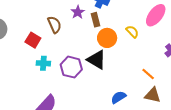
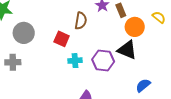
brown semicircle: (54, 25) -> (81, 21), turned 42
blue semicircle: (119, 97) -> (143, 85), moved

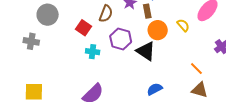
purple hexagon: (103, 61) -> (121, 39), moved

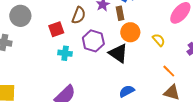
yellow semicircle: (183, 25) -> (159, 40), moved
red square: (84, 28) -> (56, 29), turned 35

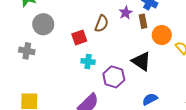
orange circle: (130, 32) -> (162, 35), moved
purple hexagon: (93, 41) -> (114, 77), moved

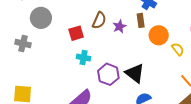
purple star: (126, 13) -> (120, 26), moved
black triangle: (141, 61) -> (135, 73), moved

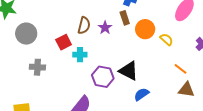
gray cross: (23, 44) -> (37, 67), moved
cyan cross: (84, 58) -> (80, 55), moved

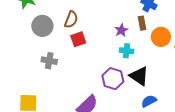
brown semicircle: (84, 25) -> (71, 20), moved
cyan cross: (80, 55) -> (126, 51), moved

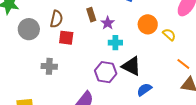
brown rectangle: (142, 23) -> (91, 15), moved
red square: (78, 39) -> (66, 38), turned 35
gray cross: (49, 61) -> (49, 66), moved

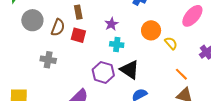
brown rectangle: (91, 15) -> (78, 12), moved
brown semicircle: (56, 19) -> (58, 27), moved
red square: (66, 38) -> (78, 35), moved

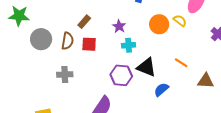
brown rectangle: (78, 12) -> (84, 22), turned 64
yellow semicircle: (171, 43) -> (180, 21), moved
orange line: (181, 74) -> (181, 63), moved

